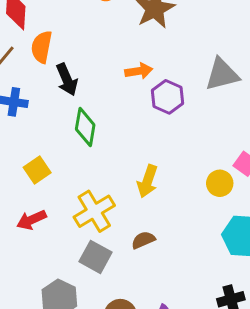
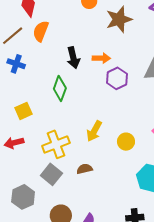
black arrow: (67, 80) -> (73, 58), moved
yellow circle: (220, 183) -> (126, 142), moved

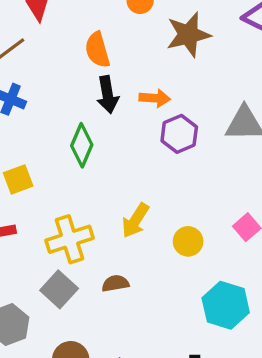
orange semicircle: (41, 31) -> (97, 50), moved, turned -40

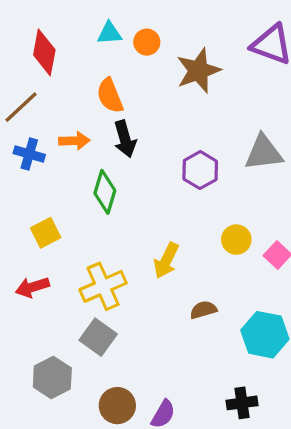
orange arrow: (155, 98) -> (74, 141), moved
yellow circle: (188, 241) -> (236, 240), moved
brown semicircle: (115, 283) -> (203, 310), moved

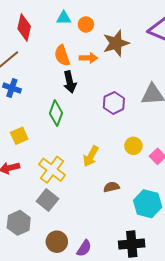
orange arrow: (74, 141) -> (88, 58), moved
yellow cross: (103, 286) -> (52, 170), turned -32
black cross: (242, 403) -> (132, 244), size x1.4

